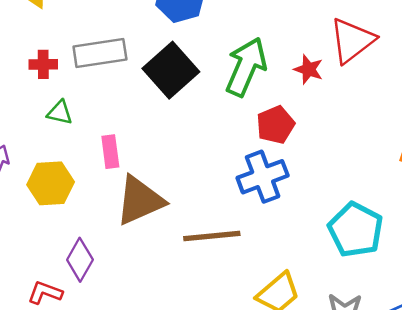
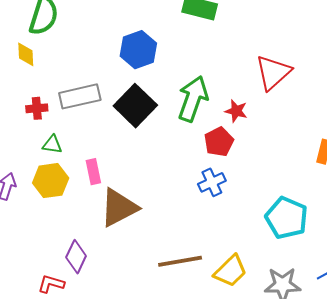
red star: (309, 69) -> (236, 111), moved
blue cross: (263, 177) -> (212, 182), size x0.7
yellow hexagon: (51, 183) -> (51, 181), moved
brown line: (212, 236) -> (180, 261), moved

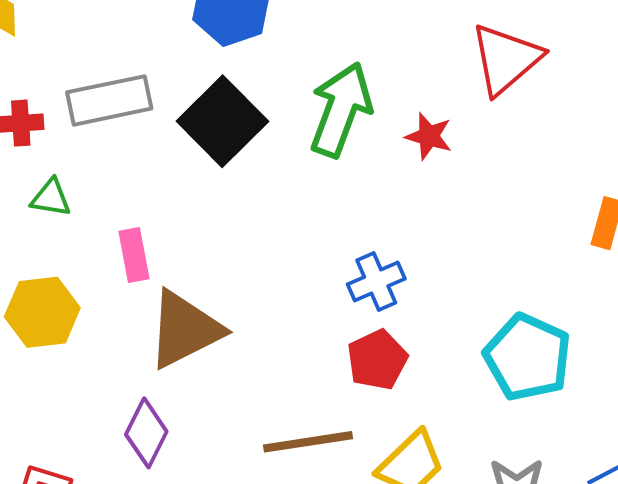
red pentagon: (219, 142) -> (377, 360), moved
yellow hexagon: (51, 181) -> (42, 312), moved
purple diamond: (76, 257) -> (146, 433), moved

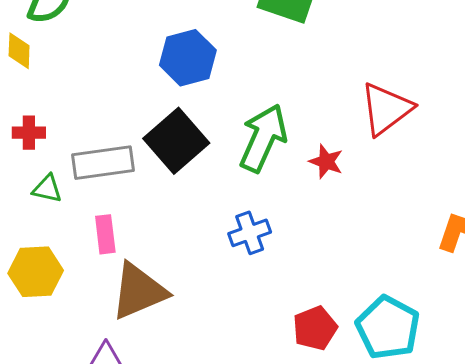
gray rectangle: (109, 100) -> (103, 163), moved
blue cross: (376, 282) -> (250, 233), moved
red pentagon: (377, 360) -> (315, 328), moved

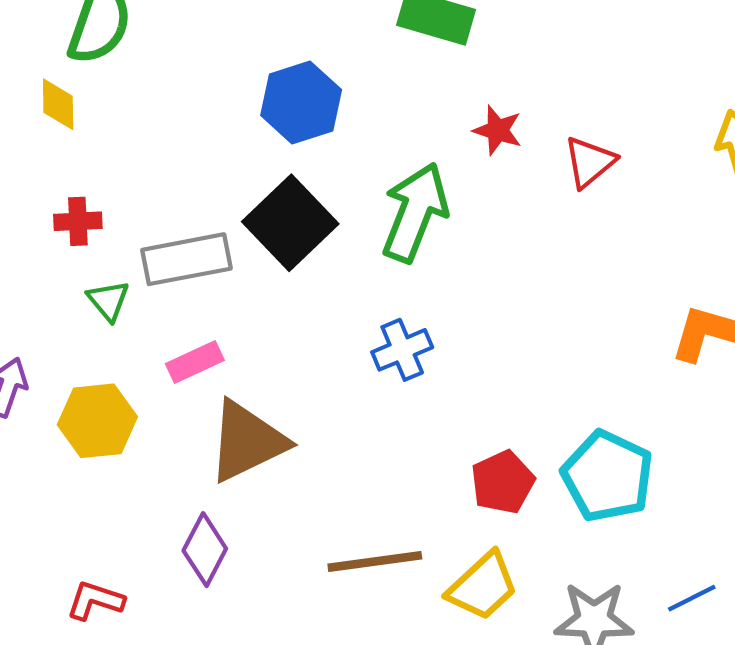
red triangle: (386, 109) -> (590, 162), size x0.7
red star: (326, 162) -> (498, 130), moved
green triangle: (47, 189) -> (108, 301), turned 40
pink rectangle: (105, 234) -> (195, 362), turned 75

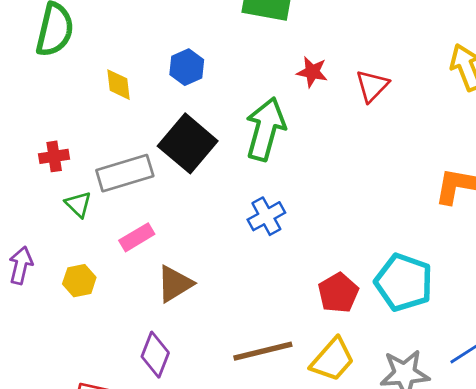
blue hexagon: (301, 102) -> (187, 67), size x0.7
yellow diamond: (58, 104) -> (118, 85), moved
yellow hexagon: (97, 421) -> (79, 281), size x0.7
brown triangle: (247, 441) -> (175, 284), size x0.7

